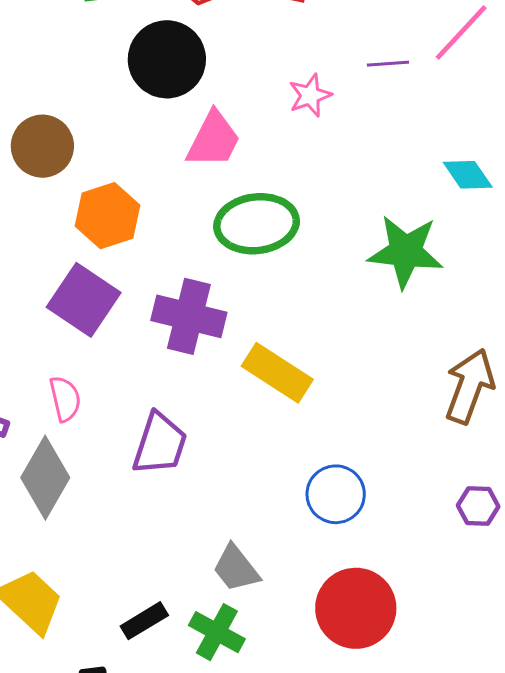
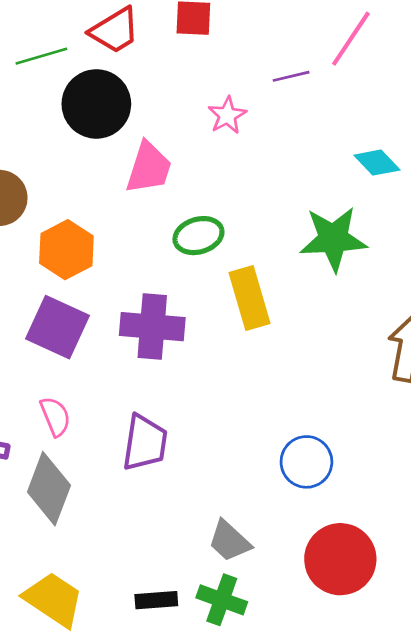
green ellipse: (257, 224) -> (198, 236), size x0.7
yellow rectangle: (277, 373) -> (250, 298), moved, turned 50
black rectangle: (144, 621) -> (156, 600), turned 36

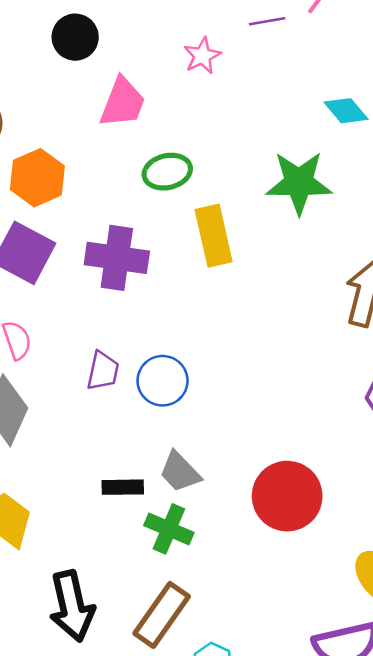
black circle: (96, 104) -> (75, 37), size x0.7
purple trapezoid: (145, 443) -> (103, 371), size x0.7
blue circle: (306, 462) -> (163, 381), moved
black rectangle: (156, 600) -> (123, 487), moved

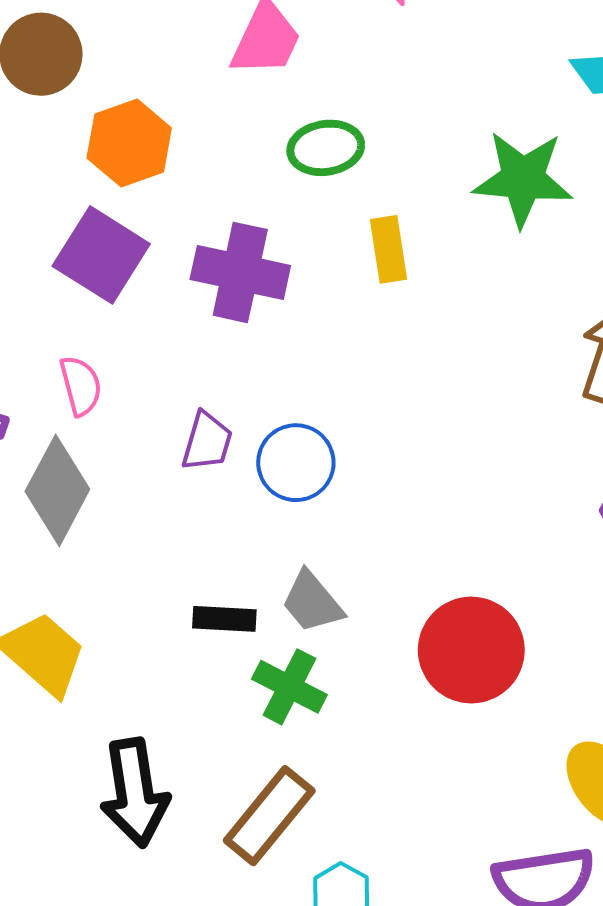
yellow rectangle: (214, 236) -> (389, 249), size x0.7

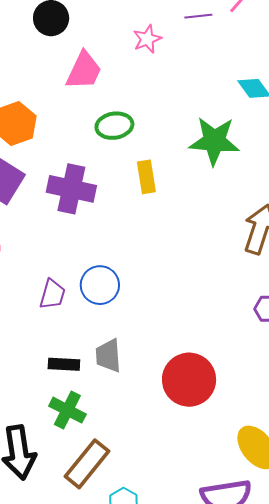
purple trapezoid: (207, 441) -> (52, 294), moved
gray trapezoid: (312, 602) -> (108, 356), turned 36
green cross: (289, 687) -> (67, 410), moved

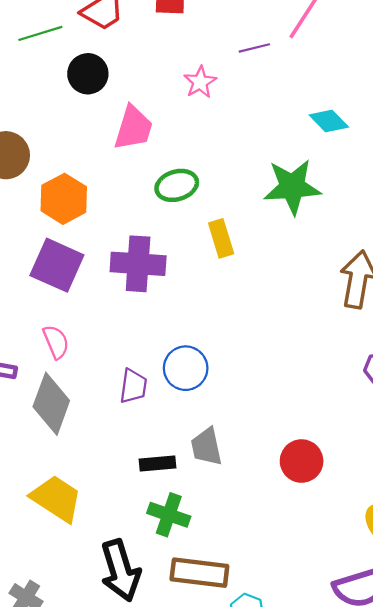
red circle: (189, 380) -> (302, 461), size x0.7
brown rectangle: (87, 464) -> (199, 573), turned 66

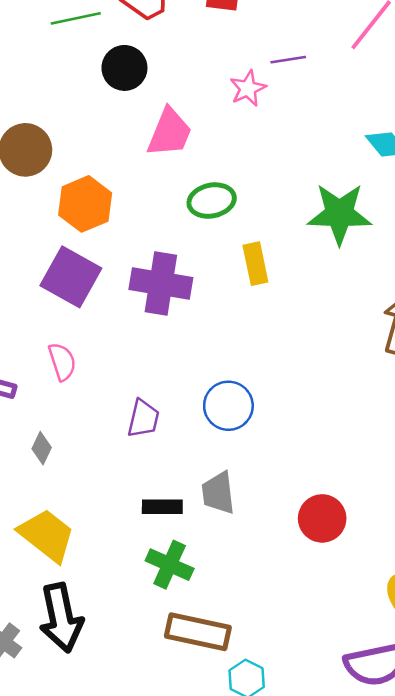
purple line: (254, 48) -> (288, 60), moved
blue circle: (186, 368) -> (228, 406), moved
gray diamond: (51, 404) -> (42, 448), moved, size x0.5
black arrow: (121, 571) -> (61, 618), moved

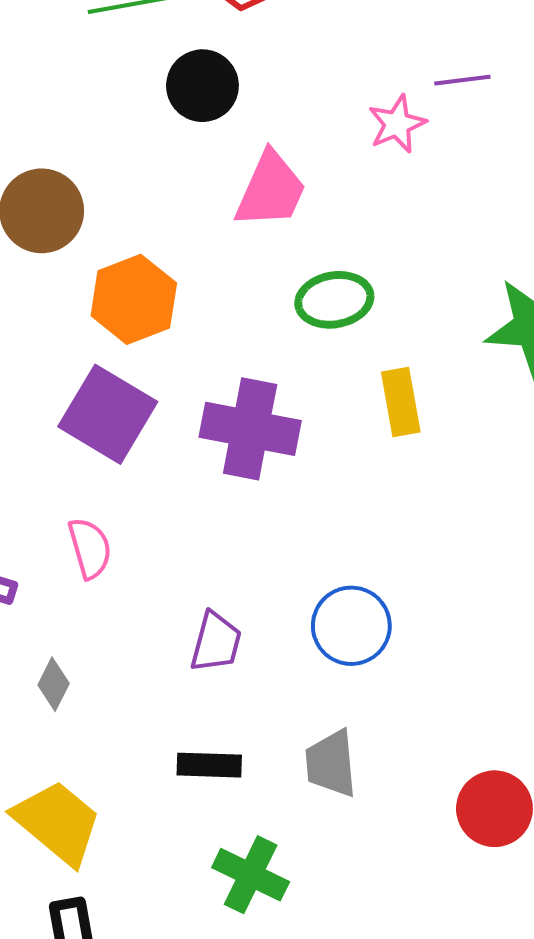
black rectangle: (162, 507) -> (209, 765), moved

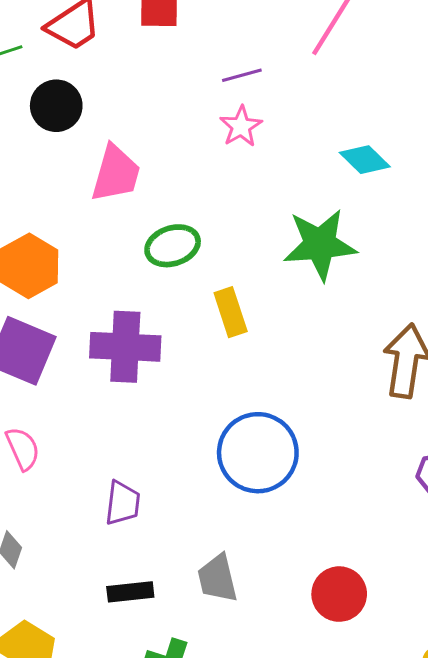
pink star: (397, 124) -> (241, 126), moved
blue circle: (351, 626) -> (258, 453), moved, size x1.4

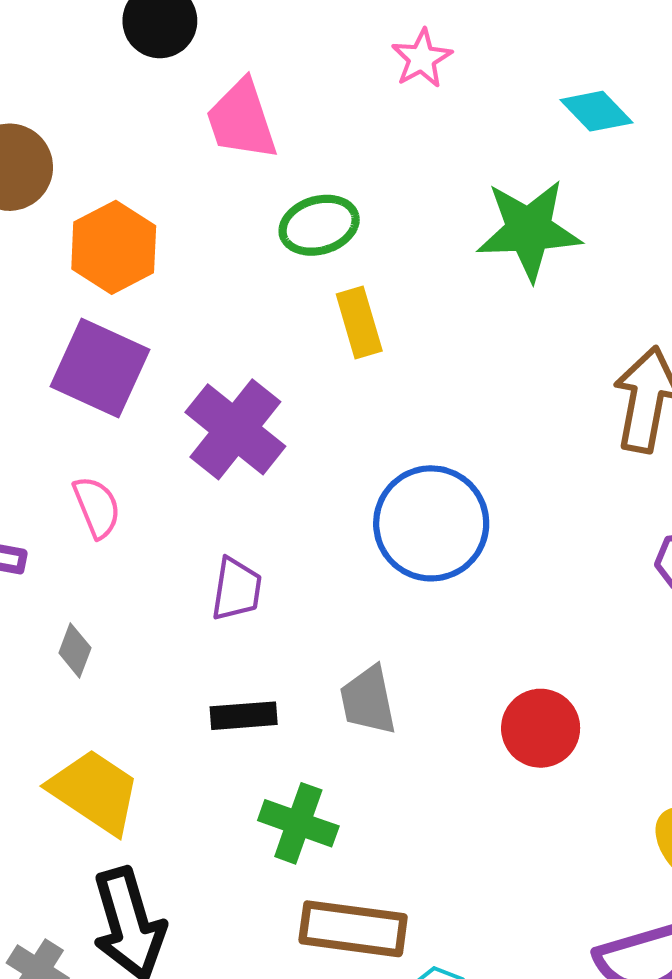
pink trapezoid: (116, 174) -> (242, 120), turned 144
yellow rectangle: (231, 312) -> (359, 323), moved
purple cross: (125, 347) -> (235, 429), moved, turned 34

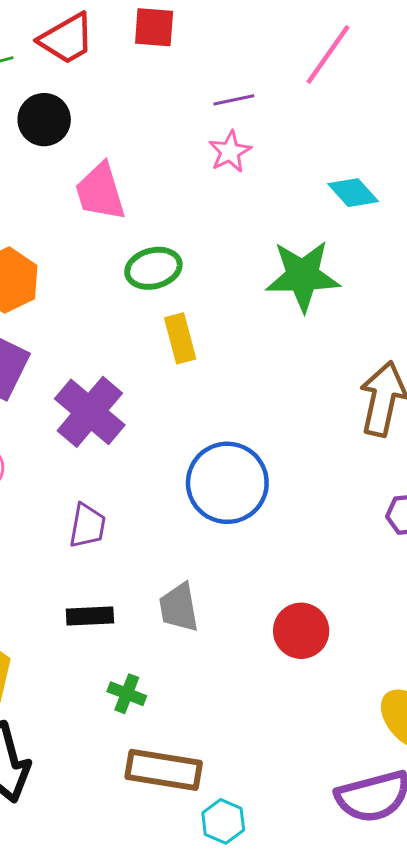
green cross: (298, 823) -> (127, 694), size x0.7

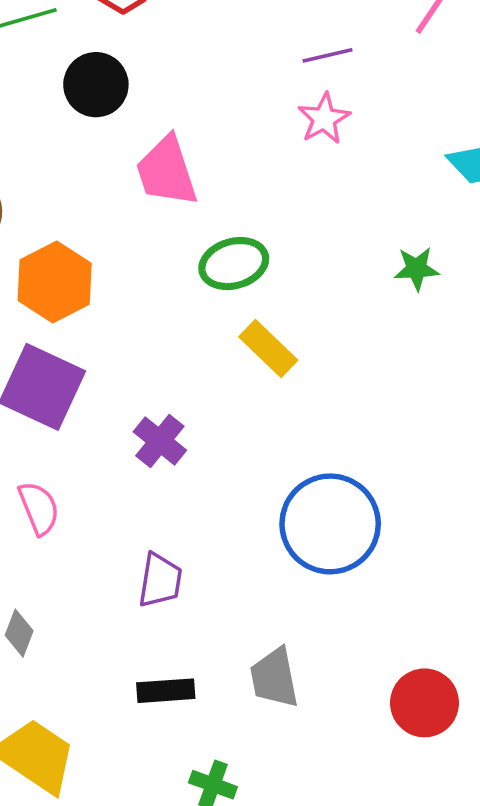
green star: (303, 276) -> (417, 269), size x0.5
yellow rectangle: (180, 338) -> (268, 349), turned -30
purple cross: (90, 412) -> (160, 441), size x0.6

